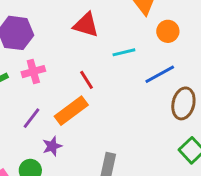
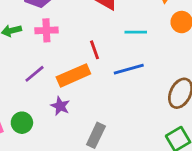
blue line: (160, 74) -> (129, 69), moved
purple star: (52, 146) -> (60, 106), moved, turned 30

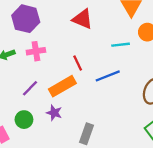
cyan line: (136, 32) -> (121, 45), moved
green circle: (22, 123) -> (24, 120), moved

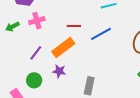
red line: (78, 63) -> (74, 26), turned -56

